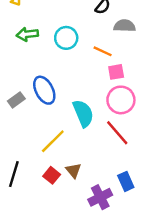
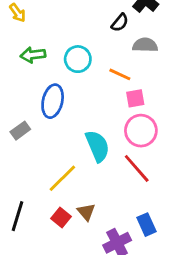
blue ellipse: (44, 90) -> (53, 101), moved, turned 40

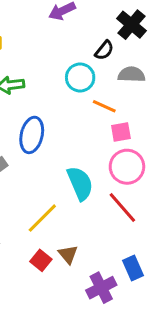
cyan circle: (78, 59) -> (80, 78), moved

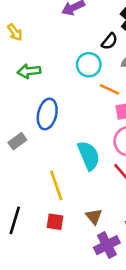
yellow line: (42, 218) -> (56, 185), turned -64
brown triangle: (68, 254) -> (94, 217), moved
red square: (41, 260) -> (55, 222), turned -30

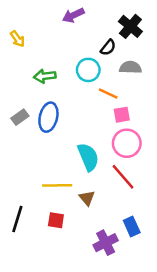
green arrow: (29, 71) -> (45, 76), moved
gray rectangle: (17, 141) -> (20, 117), moved
yellow line: (56, 185) -> (57, 185), turned -72
brown triangle: (94, 217) -> (87, 198), moved

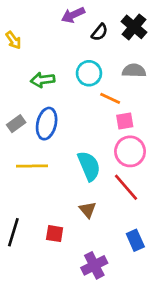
black semicircle: (108, 48) -> (100, 32), moved
yellow line: (57, 185) -> (32, 166), moved
purple cross: (106, 243) -> (94, 265), moved

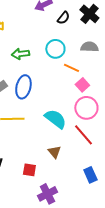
pink square: (125, 121) -> (82, 85), turned -32
cyan semicircle: (89, 166) -> (55, 119), turned -30
purple cross: (94, 265) -> (47, 194), moved

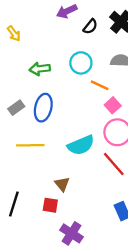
cyan semicircle: (55, 119) -> (81, 145), turned 120
brown triangle: (54, 152) -> (62, 184), moved
purple cross: (47, 194) -> (72, 233), turned -30

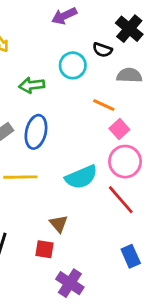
black semicircle: (90, 26) -> (102, 50), moved, turned 70
cyan circle: (81, 63) -> (73, 65), moved

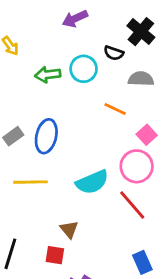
green arrow: (32, 85) -> (48, 75), moved
pink square: (119, 129) -> (147, 135), moved

